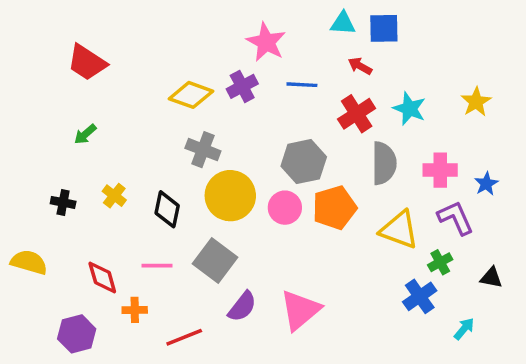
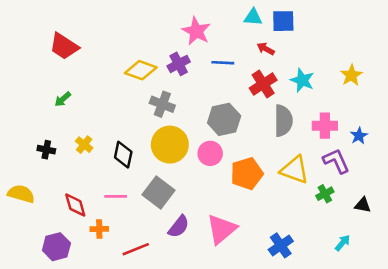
gray cross: (203, 150) -> (162, 104), moved
orange pentagon: (334, 208) -> (247, 174), moved
blue cross: (420, 296) -> (281, 245), moved

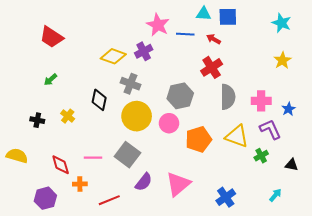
blue line: (223, 63) -> (185, 34), moved
cyan star: (302, 80) -> (281, 23), moved
black diamond: (123, 155) -> (99, 100), moved

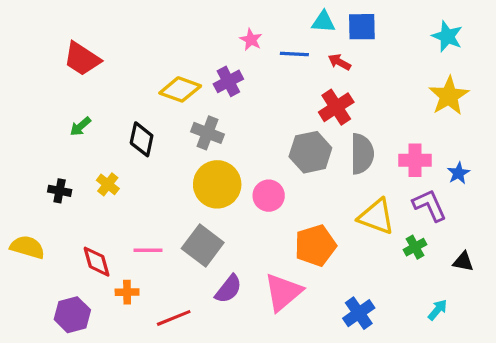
pink star: (158, 25) -> (251, 40), size x0.6
yellow star: (282, 60) -> (449, 96), size x1.4
gray hexagon: (180, 96) -> (310, 152), moved
black diamond: (99, 100) -> (142, 139), moved
orange pentagon: (198, 139) -> (315, 245), moved

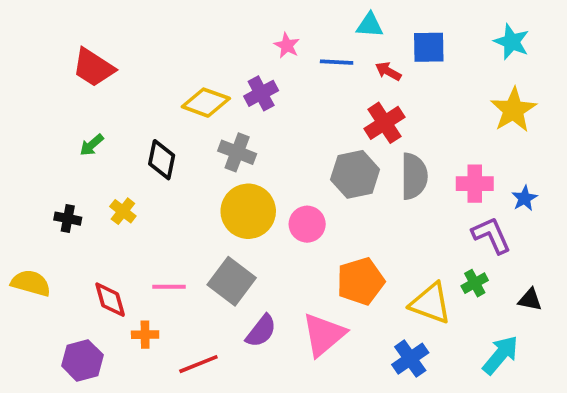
blue square: (362, 27) -> (429, 47), moved
yellow triangle: (376, 217) -> (431, 303), moved
cyan arrow: (438, 310) -> (501, 355), size x1.6

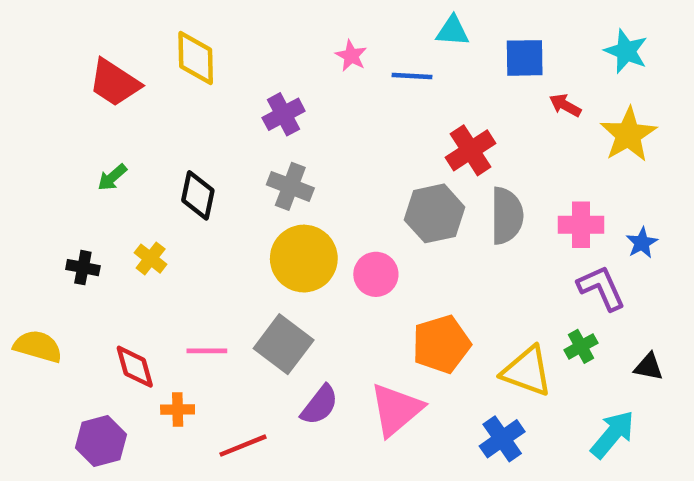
red arrow: (388, 71) -> (565, 105), moved
purple cross: (261, 93) -> (284, 114), moved
yellow diamond: (206, 103) -> (196, 58), moved, turned 69

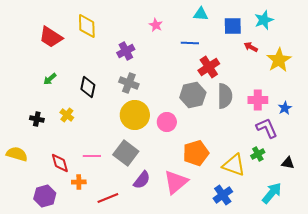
cyan star: (626, 51) -> (264, 20), moved, turned 30
blue line: (412, 76) -> (190, 43), moved

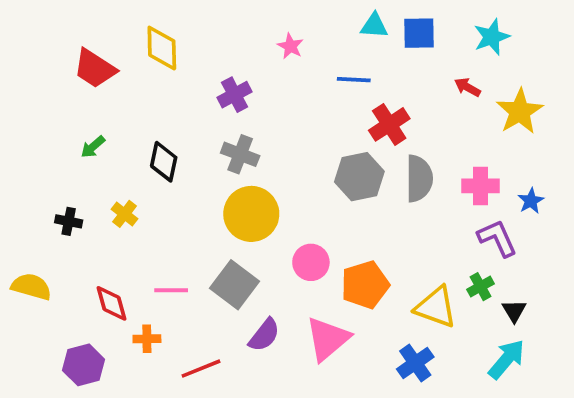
blue square: (233, 26) -> (419, 33), moved
pink circle: (167, 122) -> (311, 262), moved
black triangle: (288, 163) -> (514, 311), moved, turned 48

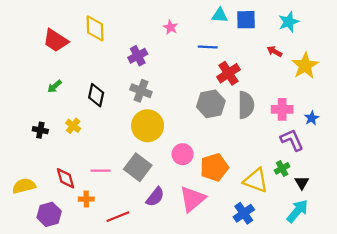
yellow semicircle: (31, 287) -> (24, 186), moved, turned -30

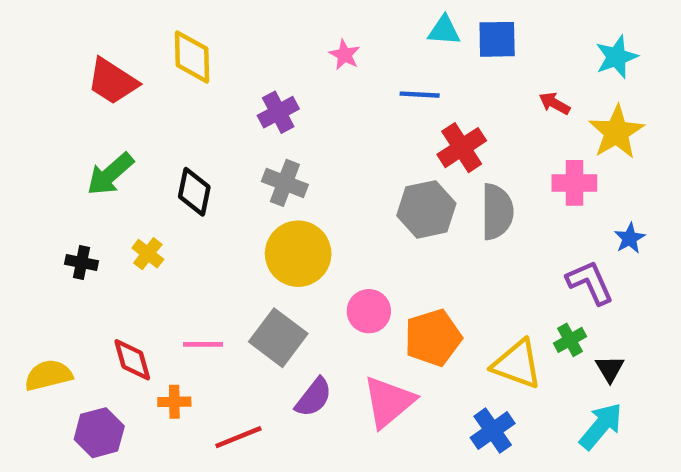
cyan star: (289, 22) -> (616, 57), moved
green arrow: (55, 86) -> (110, 174), size x1.6
pink cross: (282, 109) -> (574, 183), moved

